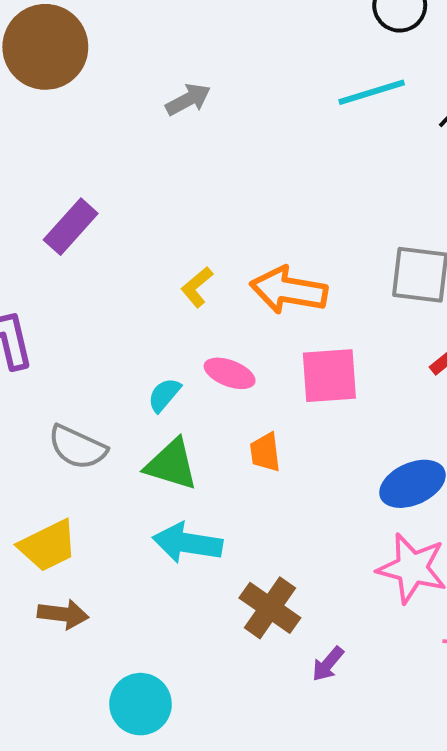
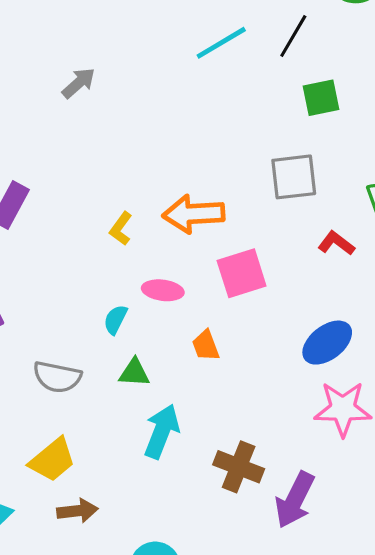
green triangle: (171, 464) -> (134, 373), size x0.7
cyan arrow: (187, 543) -> (162, 431), turned 116
purple arrow: (328, 664) -> (295, 500), size x1.8

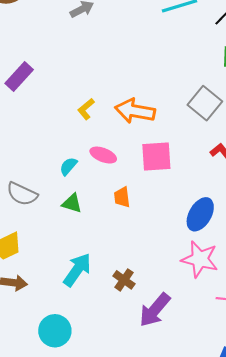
gray square: (294, 177) -> (205, 103), turned 32
blue ellipse: (327, 343) -> (200, 214), turned -36
cyan arrow: (162, 431) -> (77, 270), moved
brown cross: (239, 467) -> (124, 280), size x0.7

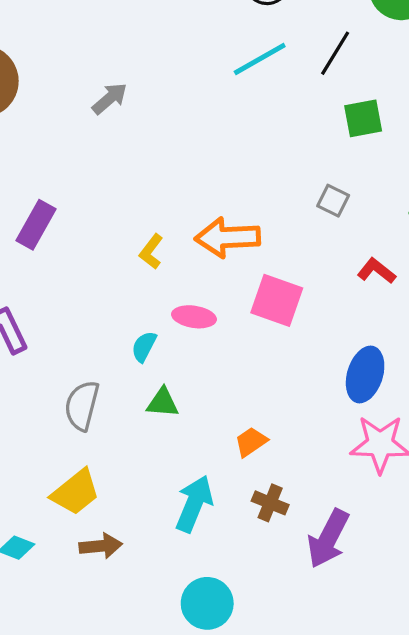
gray square: (205, 103) -> (333, 201), size x0.6
pink square: (156, 157) -> (277, 300), turned 36
gray semicircle: (22, 194) -> (82, 406), turned 92
orange trapezoid: (122, 197) -> (251, 442), moved, turned 75
cyan circle: (55, 331) -> (207, 603), moved

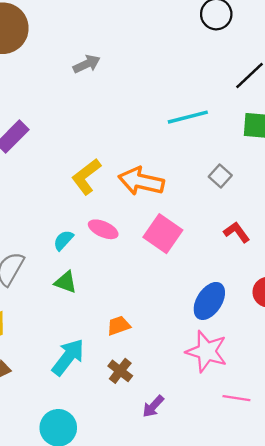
cyan line: (260, 59) -> (188, 117), moved
yellow L-shape: (151, 252) -> (86, 177), size x1.5
purple arrow: (328, 539) -> (153, 406), size x0.6

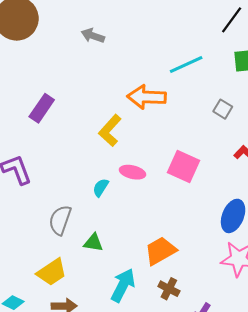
gray arrow: (87, 64) -> (93, 36), turned -125
orange arrow: (141, 181) -> (147, 97), moved
green triangle: (66, 282) -> (93, 243), moved
orange trapezoid: (119, 326) -> (160, 251), size x1.6

